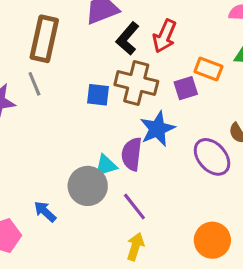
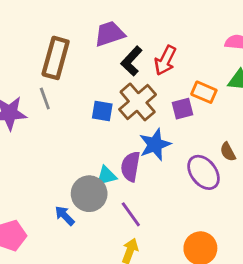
brown cross: (136, 83) -> (138, 102), turned 33
blue arrow: (45, 212) -> (65, 216), moved

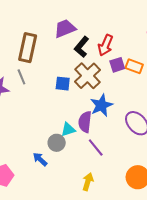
purple square: (182, 109) -> (117, 65), moved
gray circle: (89, 194) -> (57, 143), size x0.7
purple line: (131, 214) -> (96, 148), moved

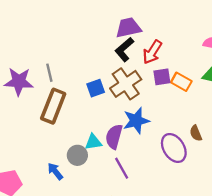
purple trapezoid: (65, 28) -> (128, 28), moved
brown rectangle: (28, 48) -> (53, 106), moved
blue square: (63, 84) -> (96, 88), turned -35

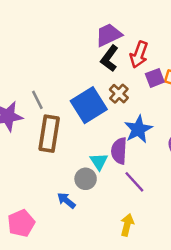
brown cross: (126, 84) -> (119, 94), size x0.6
blue square: (96, 88) -> (89, 105), size x1.8
cyan triangle: (93, 142) -> (99, 161), turned -42

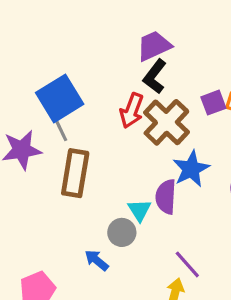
red arrow: (139, 55) -> (132, 111), moved
brown cross: (119, 94) -> (166, 122), size x1.8
blue square: (89, 105) -> (60, 98), moved
purple line: (134, 182) -> (187, 264), moved

